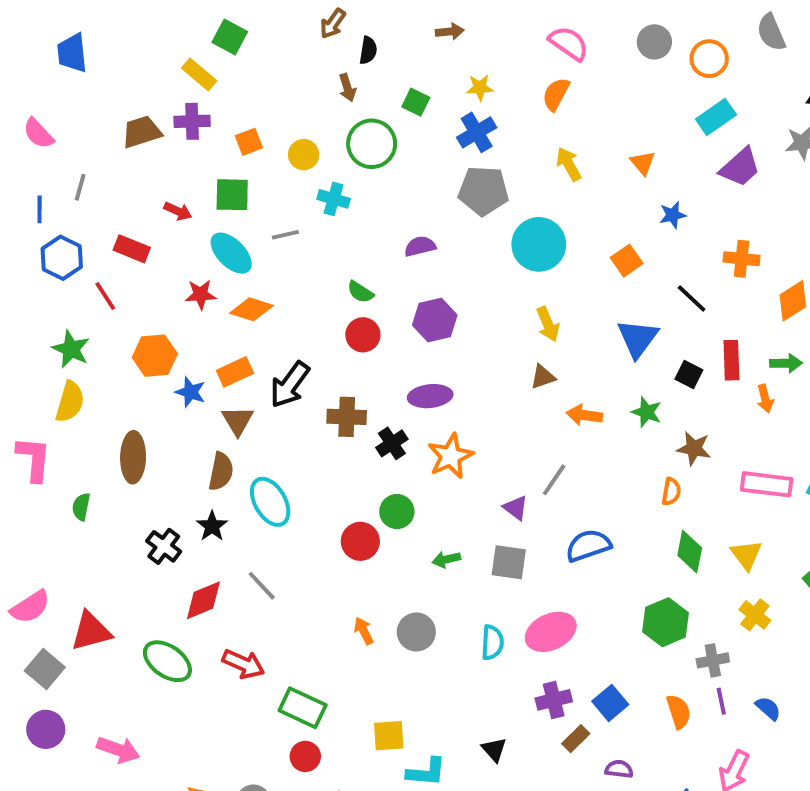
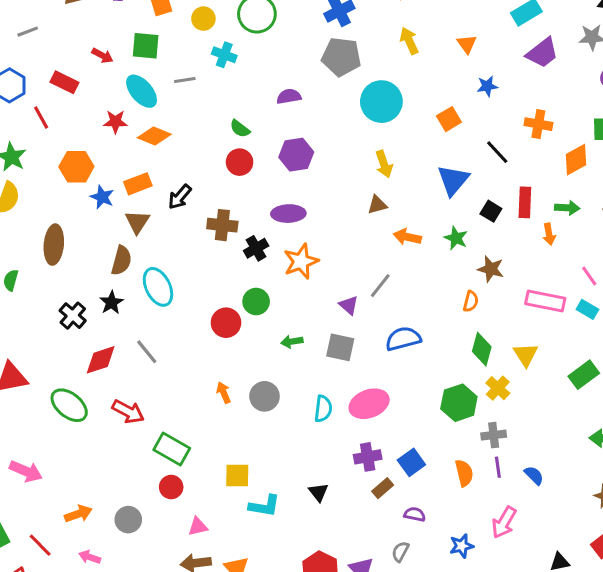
gray line: (80, 187) -> (28, 32), turned 50
black arrow: (290, 385) -> (180, 197), size x0.7
yellow cross: (755, 615) -> (498, 388), moved

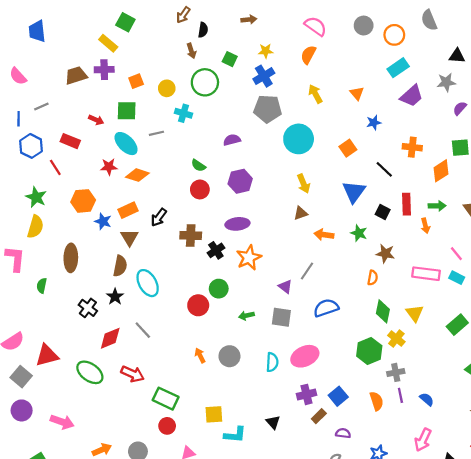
pink arrow: (504, 522) -> (423, 440), moved

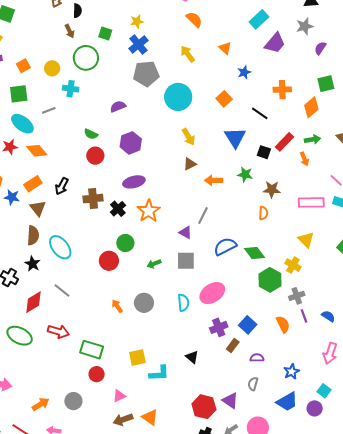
orange semicircle: (308, 55) -> (194, 19), moved, turned 114
orange diamond: (137, 175) -> (37, 151), turned 40
red rectangle: (407, 204) -> (285, 142), turned 54
green diamond: (383, 311) -> (255, 253), moved, turned -40

